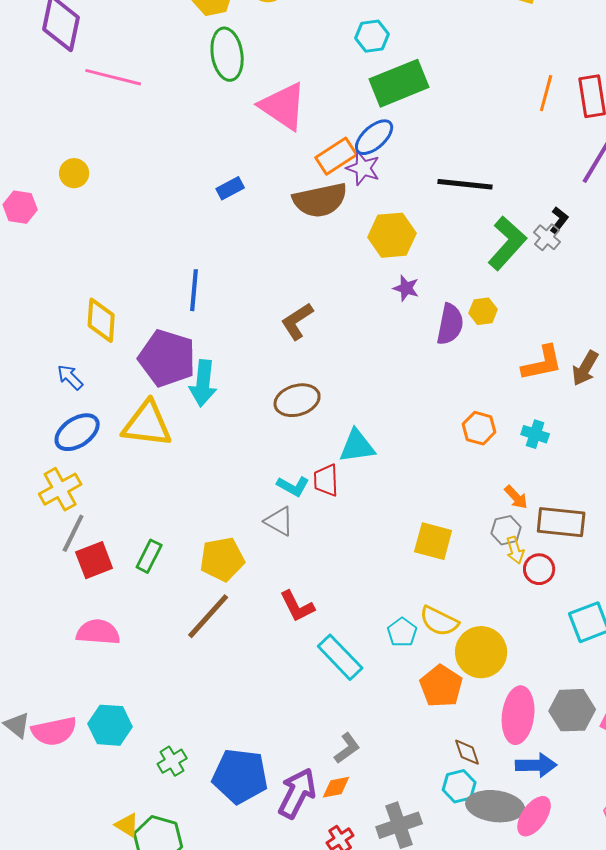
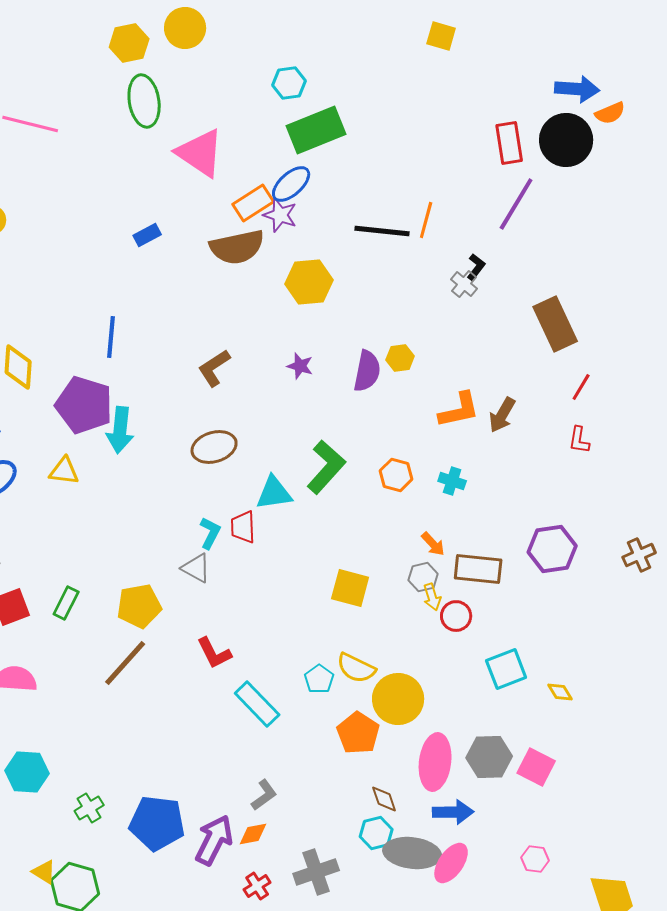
orange line: (546, 93) -> (426, 220), moved
green L-shape: (507, 243) -> (326, 467), moved
purple star: (406, 288) -> (300, 366), moved
yellow triangle: (147, 424) -> (64, 471), size x0.6
cyan L-shape: (293, 486) -> (210, 533), turned -92

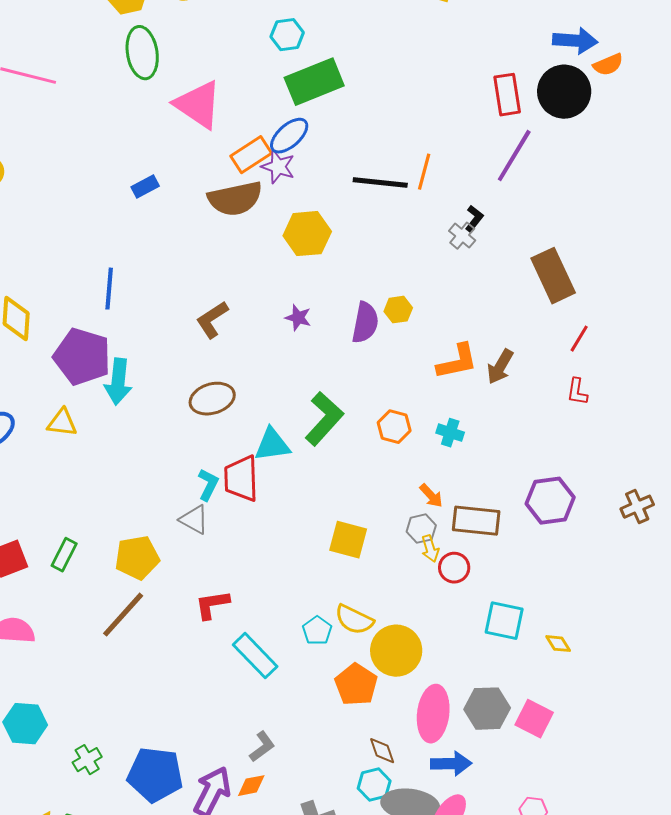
red trapezoid: (243, 527) -> (241, 479), size x1.4
red L-shape: (214, 653) -> (212, 605), turned 108
cyan square: (506, 669) -> (504, 621), turned 33

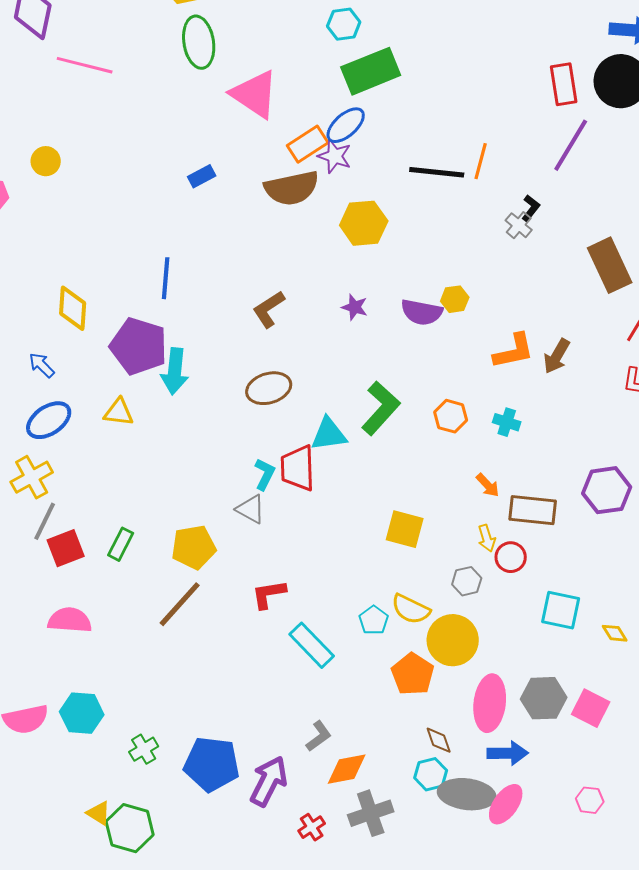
purple semicircle: (365, 323) -> (422, 312), turned 90
gray hexagon: (421, 529) -> (467, 581), moved
orange diamond: (251, 786) -> (347, 769), moved, size x1.4

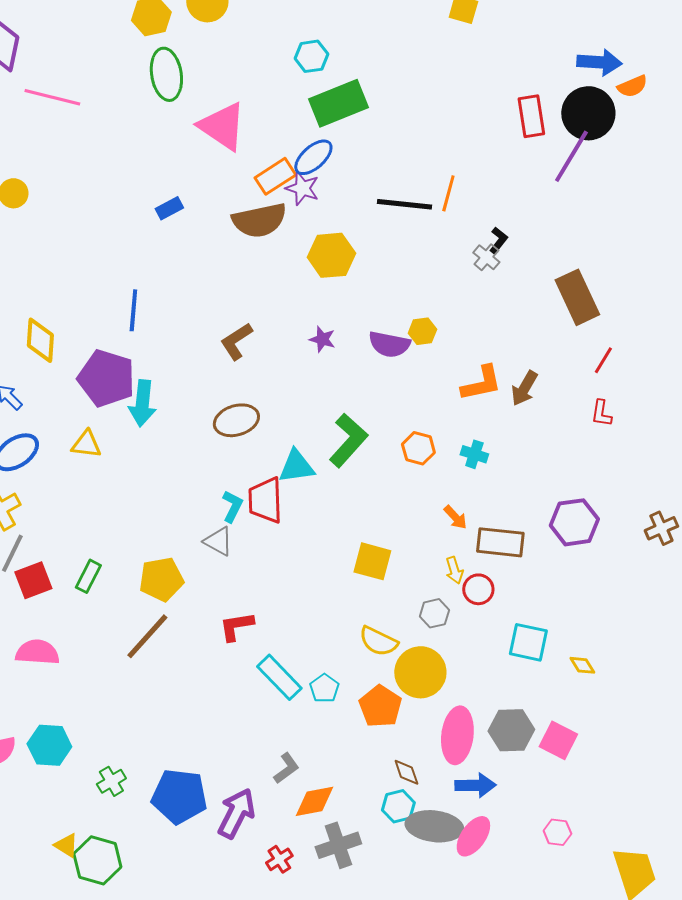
purple line: (571, 145) -> (571, 156), moved
cyan pentagon: (374, 620) -> (324, 688), moved

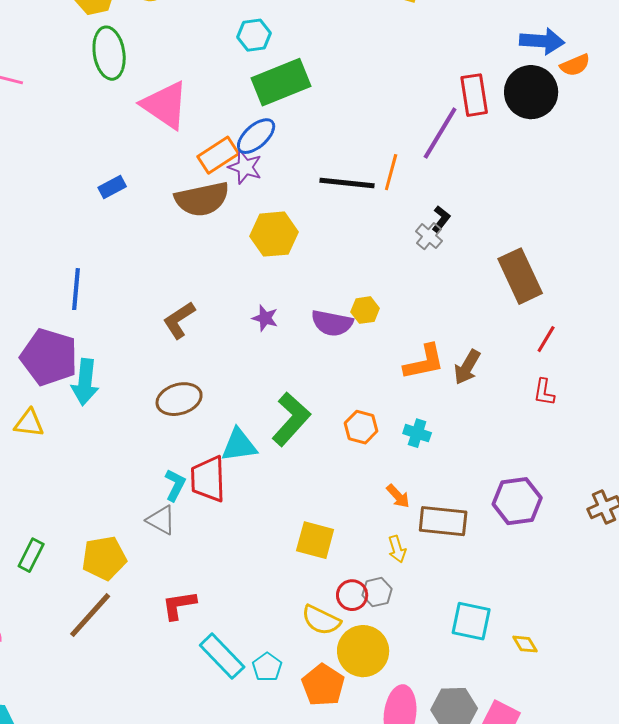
purple line: (571, 156) -> (440, 133), moved
red circle: (478, 589) -> (352, 595), moved

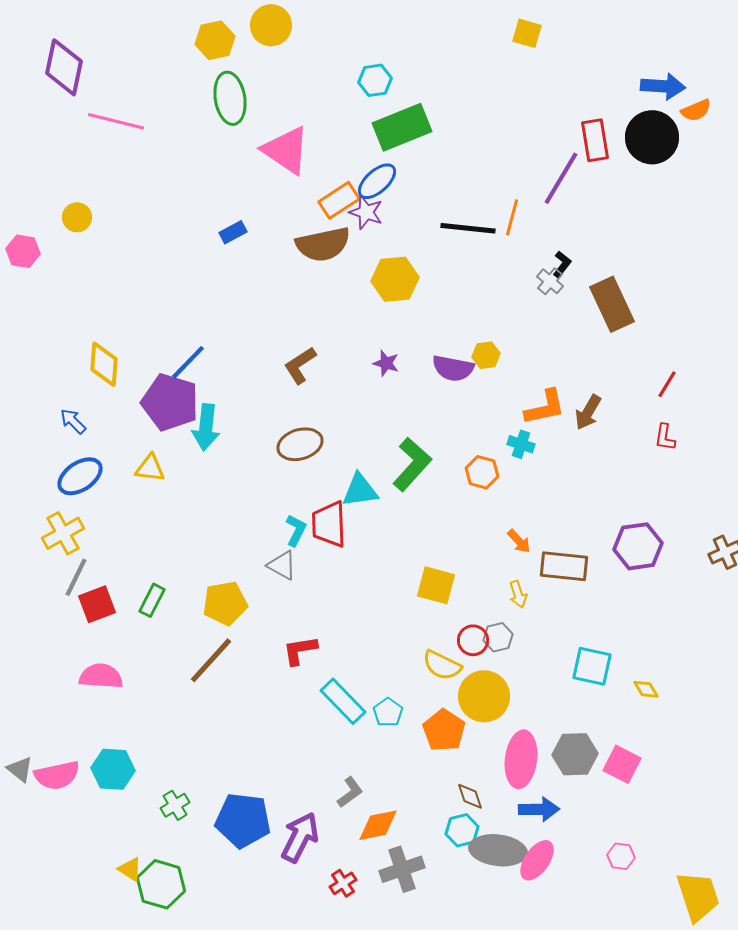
brown rectangle: (520, 276) -> (612, 304), moved
blue line: (76, 289) -> (188, 362), moved, turned 39
cyan cross: (417, 433) -> (521, 444), moved

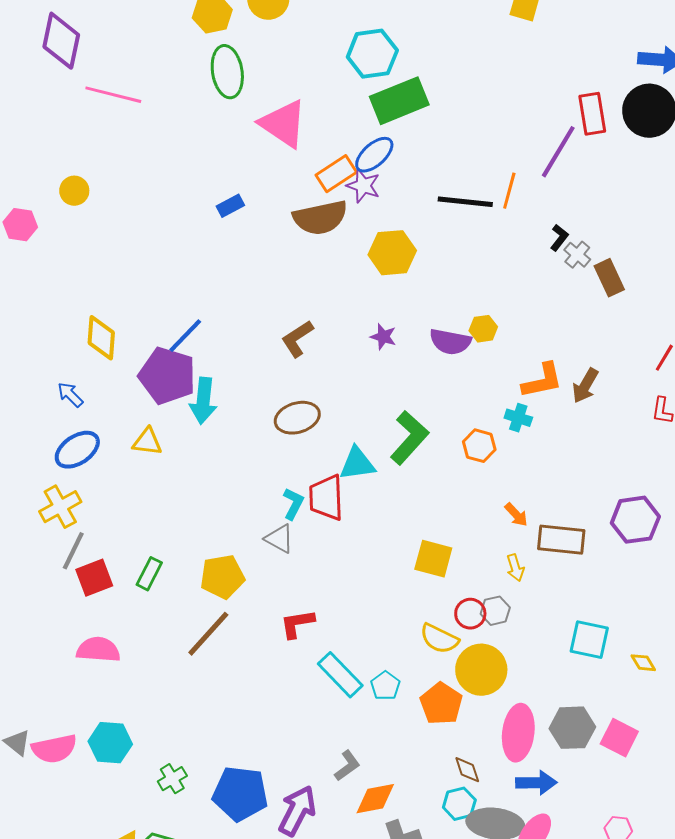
cyan hexagon: (375, 80) -> (372, 54), size x1.5
gray cross: (550, 281) -> (577, 255), moved
brown rectangle: (612, 304) -> (609, 278), size x0.7

